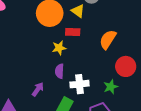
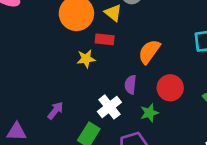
purple semicircle: (59, 71) -> (131, 85), moved
white cross: (79, 84) -> (109, 107), turned -36

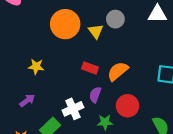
red rectangle: (105, 39) -> (90, 68), moved
yellow star: (86, 59) -> (36, 67), moved

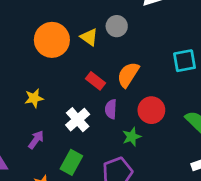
gray circle: (115, 19) -> (117, 26), moved
red rectangle: (90, 68) -> (96, 81), turned 35
white cross: (73, 109) -> (78, 120), moved

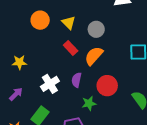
gray circle: (117, 26) -> (96, 29), moved
orange circle: (52, 40) -> (40, 20), size x0.7
red rectangle: (96, 81) -> (71, 48), moved

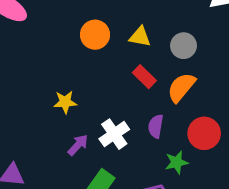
yellow triangle: (69, 23) -> (140, 37), turned -32
purple arrow: (16, 94) -> (78, 145), moved

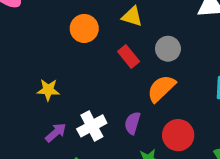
yellow triangle: (140, 37) -> (132, 17), moved
red rectangle: (144, 77) -> (129, 57), moved

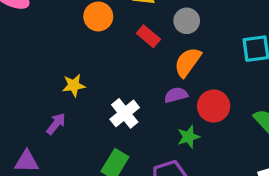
purple semicircle: (132, 123) -> (176, 95), moved, turned 70
purple arrow: (56, 132) -> (56, 124), moved

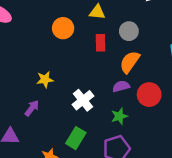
red rectangle: (148, 36) -> (100, 43), turned 49
green star: (189, 137) -> (119, 116), moved

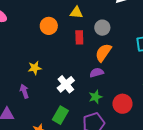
red circle: (149, 95) -> (122, 104), moved
purple arrow: (32, 108) -> (24, 91), turned -56

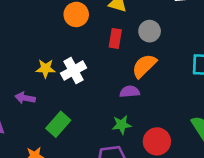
white cross: (66, 84) -> (73, 71), moved
purple arrow: (24, 91) -> (25, 98), turned -72
green rectangle: (60, 115) -> (58, 124), moved

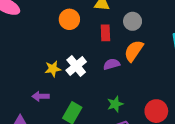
purple semicircle: (130, 92) -> (112, 64), moved
green star: (122, 125) -> (115, 104), moved

